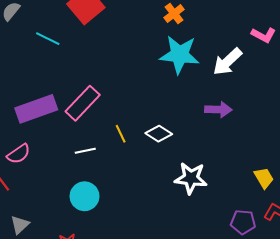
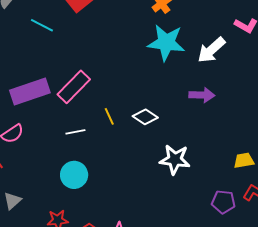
yellow trapezoid: (264, 178) -> (244, 161), turned -70

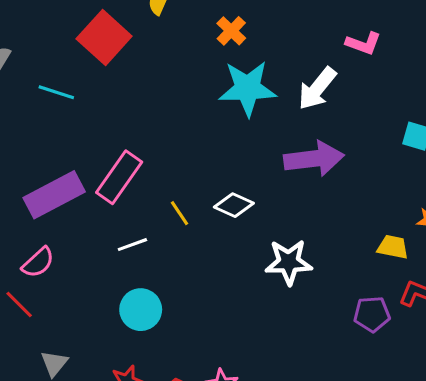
purple arrow: (202, 95) -> (314, 159), size x1.5
yellow trapezoid: (244, 161) -> (393, 247), turned 30

